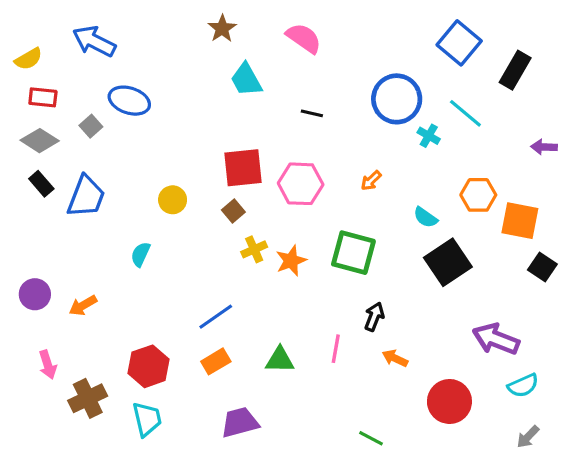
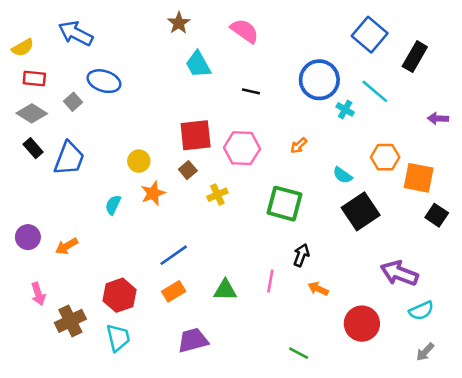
yellow cross: (254, 249) -> (217, 195), moved
orange star: (291, 261) -> (153, 193), moved

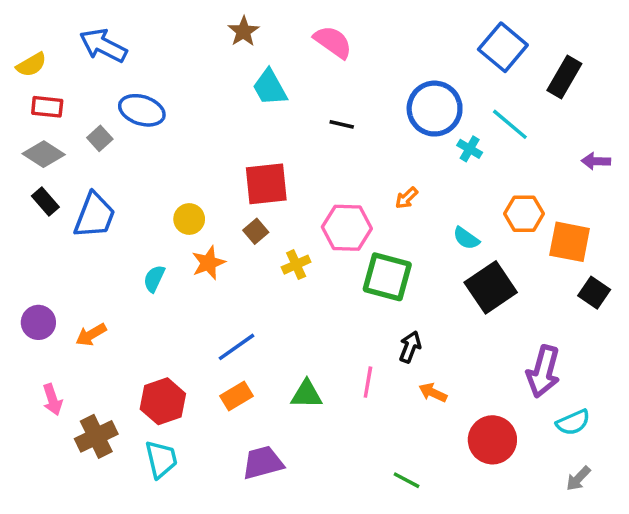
pink hexagon: (242, 148) -> (347, 228), moved
purple arrow: (399, 273) -> (543, 372), turned -96

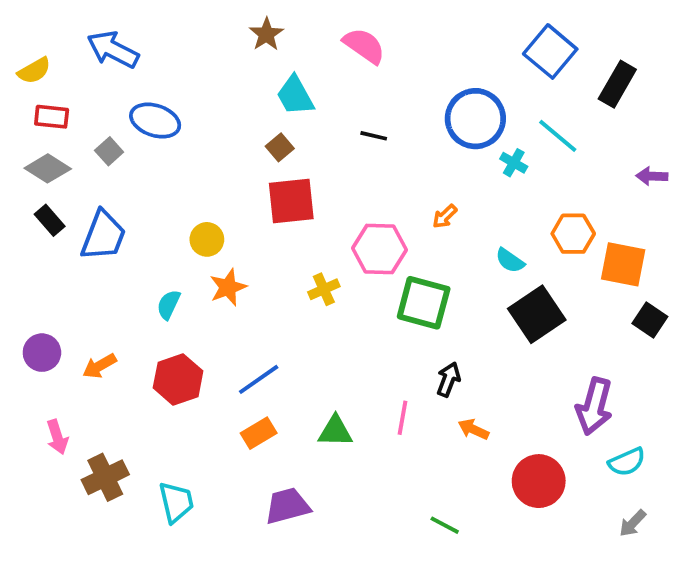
brown square: (256, 231) -> (280, 147), moved
red hexagon: (163, 401) -> (178, 379), moved

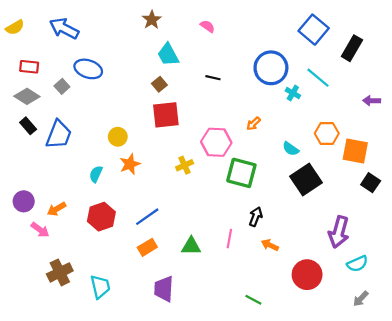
pink semicircle: (364, 46) -> (207, 26), size x0.6
yellow semicircle: (34, 71) -> (15, 27), moved
pink arrow: (57, 437) -> (40, 230), moved, turned -36
purple trapezoid: (287, 506) -> (164, 289), turned -72

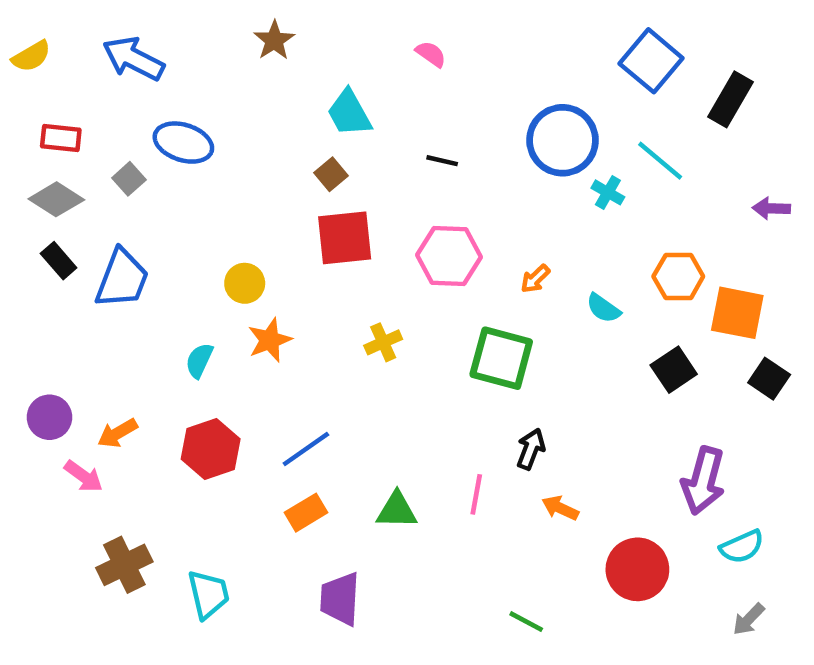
brown star: (152, 20) -> (274, 40), moved
orange arrow: (253, 124) -> (535, 279), moved
pink hexagon: (216, 142) -> (449, 256), moved
black square: (306, 179) -> (674, 370), moved, size x0.7

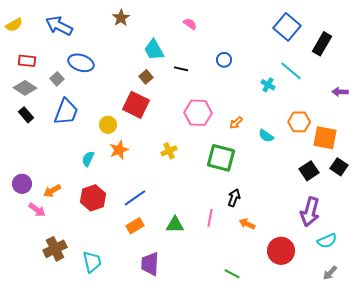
blue circle: (563, 140) -> (224, 60), moved, size x0.5
black line: (442, 161) -> (181, 69), moved
red square: (345, 238) -> (136, 105), moved, turned 32
blue trapezoid: (122, 279) -> (66, 112), moved
black square: (674, 370) -> (309, 171), moved

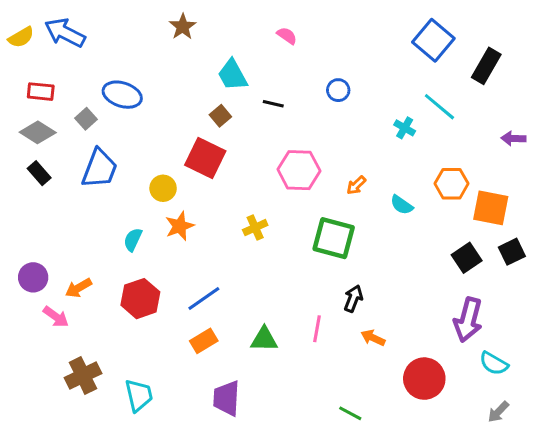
blue arrow: (59, 26) -> (65, 33), moved
black square: (339, 167) -> (512, 252), turned 30
cyan semicircle: (327, 241) -> (494, 363), turned 54

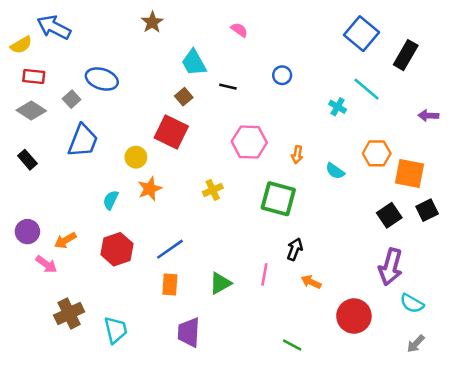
yellow semicircle: (21, 37) -> (21, 45), moved
black rectangle: (39, 173) -> (27, 160), moved
orange arrow: (356, 185) -> (297, 155), turned -36
green triangle: (264, 339) -> (220, 283), turned -30
orange rectangle: (204, 341) -> (170, 284), turned -55

